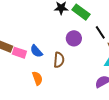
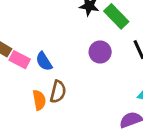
brown semicircle: (59, 60) -> (58, 92), moved

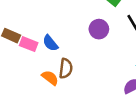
orange semicircle: (39, 100) -> (50, 78), turned -36

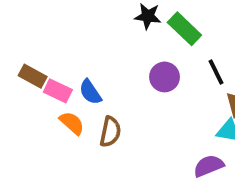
orange semicircle: (50, 78) -> (72, 123), moved

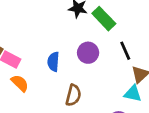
blue semicircle: (90, 92) -> (53, 62), moved, turned 36
brown semicircle: (110, 132) -> (73, 95), moved

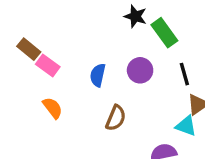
orange semicircle: (20, 83) -> (53, 108), moved

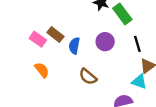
brown rectangle: (29, 49) -> (55, 34), moved
brown semicircle: (116, 118) -> (88, 77), turned 108

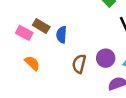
purple circle: (105, 42) -> (106, 58), moved
brown semicircle: (88, 77) -> (79, 64), turned 72

